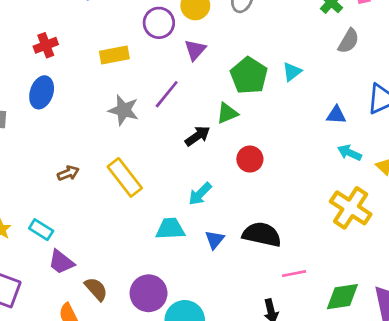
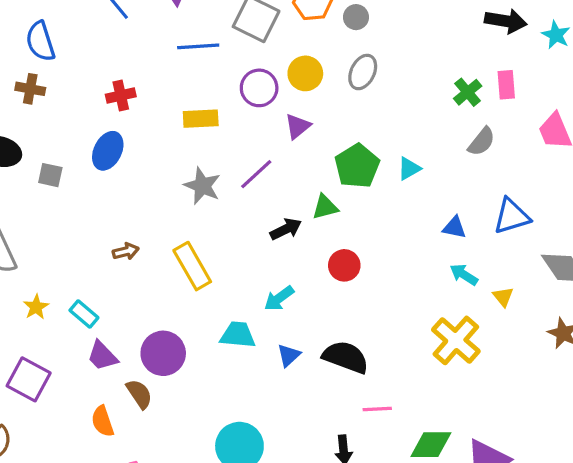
purple circle: (149, 293) -> (163, 353), moved

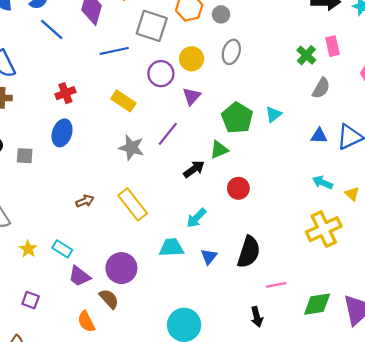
yellow rectangle: (201, 119) -> (123, 101), turned 45
blue triangle: (454, 228) -> (319, 136), moved
yellow cross: (456, 340) -> (324, 229), turned 32
black semicircle: (346, 357) -> (249, 252), turned 96
purple square: (29, 379) -> (31, 300), size x0.6

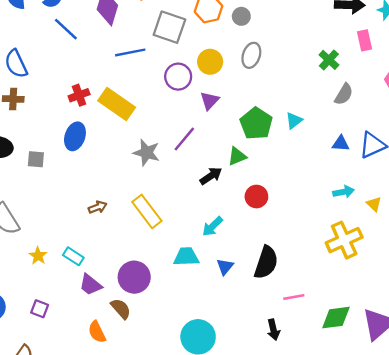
pink rectangle: (332, 46) -> (364, 40), moved
yellow rectangle: (123, 101) -> (117, 104), moved, size x1.4
cyan arrow: (322, 182) -> (344, 192), turned 144

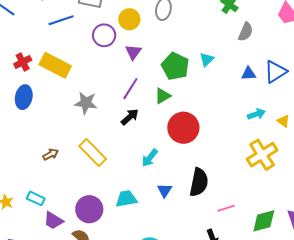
purple line: (184, 139) -> (130, 89), moved
black arrow: (211, 176) -> (130, 117), moved
red circle: (256, 197) -> (183, 128), size x1.6
cyan trapezoid: (186, 257) -> (126, 199), moved

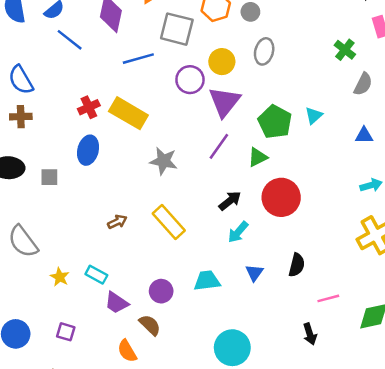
purple triangle: (133, 52) -> (225, 102), size x1.6
black arrow: (130, 117) -> (230, 201), moved
black semicircle: (199, 182) -> (297, 265), size x0.7
purple circle: (89, 209) -> (161, 291), size x0.7

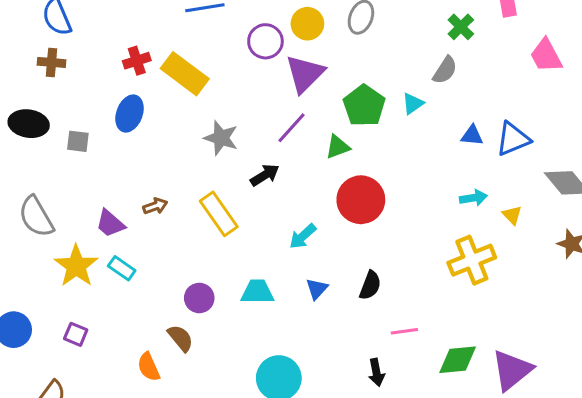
gray semicircle: (363, 84) -> (445, 70), moved
black arrow: (230, 201) -> (265, 175), moved
yellow star: (60, 277) -> (76, 266), size x1.8
purple trapezoid: (117, 303) -> (110, 224), moved

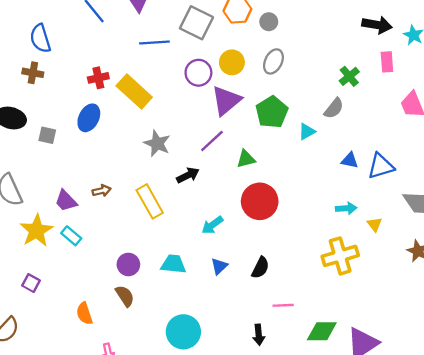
green pentagon: (364, 106) -> (272, 112), moved
brown semicircle: (180, 338) -> (125, 296), moved

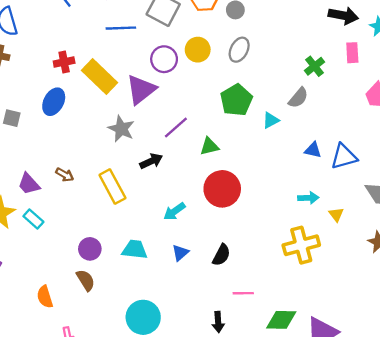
purple triangle: (226, 101) -> (141, 90), moved
brown arrow: (102, 191) -> (65, 175), turned 42

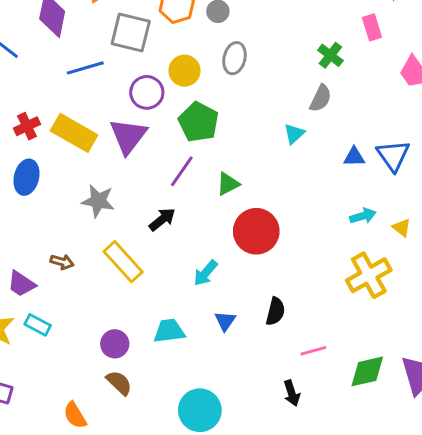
green pentagon: (236, 100) -> (199, 122), moved
gray star: (121, 129) -> (98, 201), moved
blue triangle: (344, 157) -> (393, 155), turned -36

